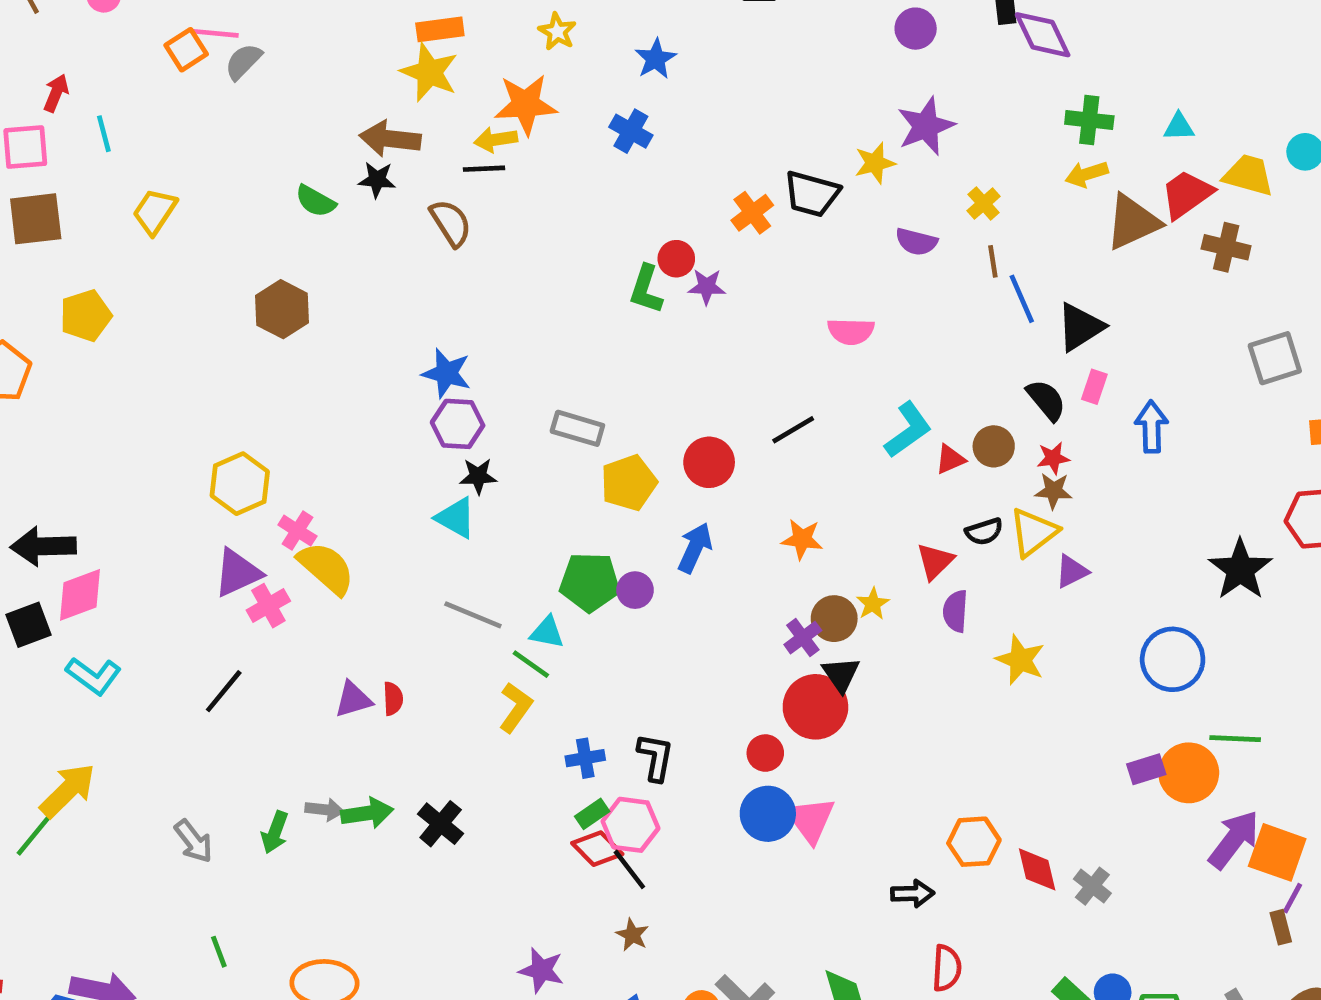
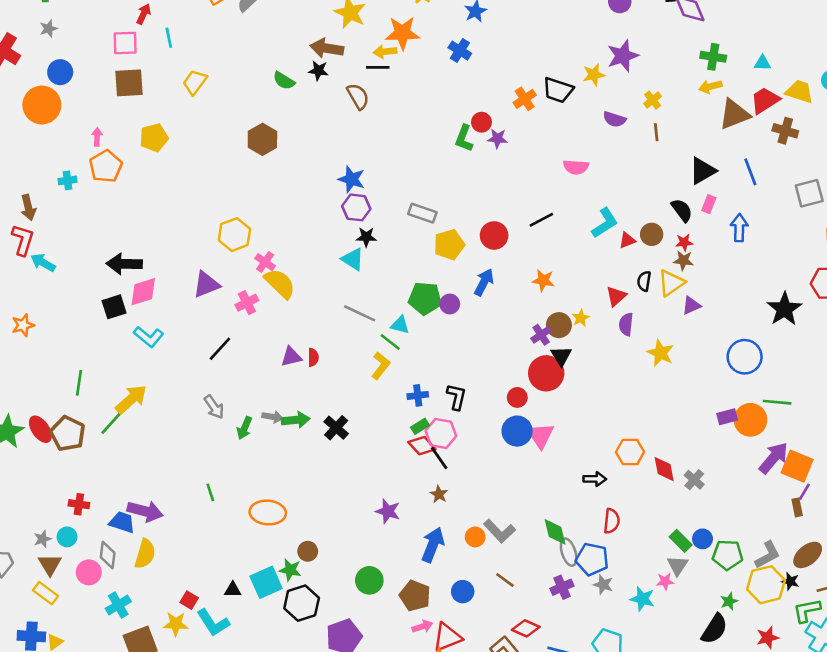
blue line: (1022, 299) -> (750, 172), moved
black semicircle: (984, 532) -> (644, 281), turned 114
purple triangle: (238, 573) -> (206, 285), moved
gray arrow: (194, 841) -> (214, 407), moved

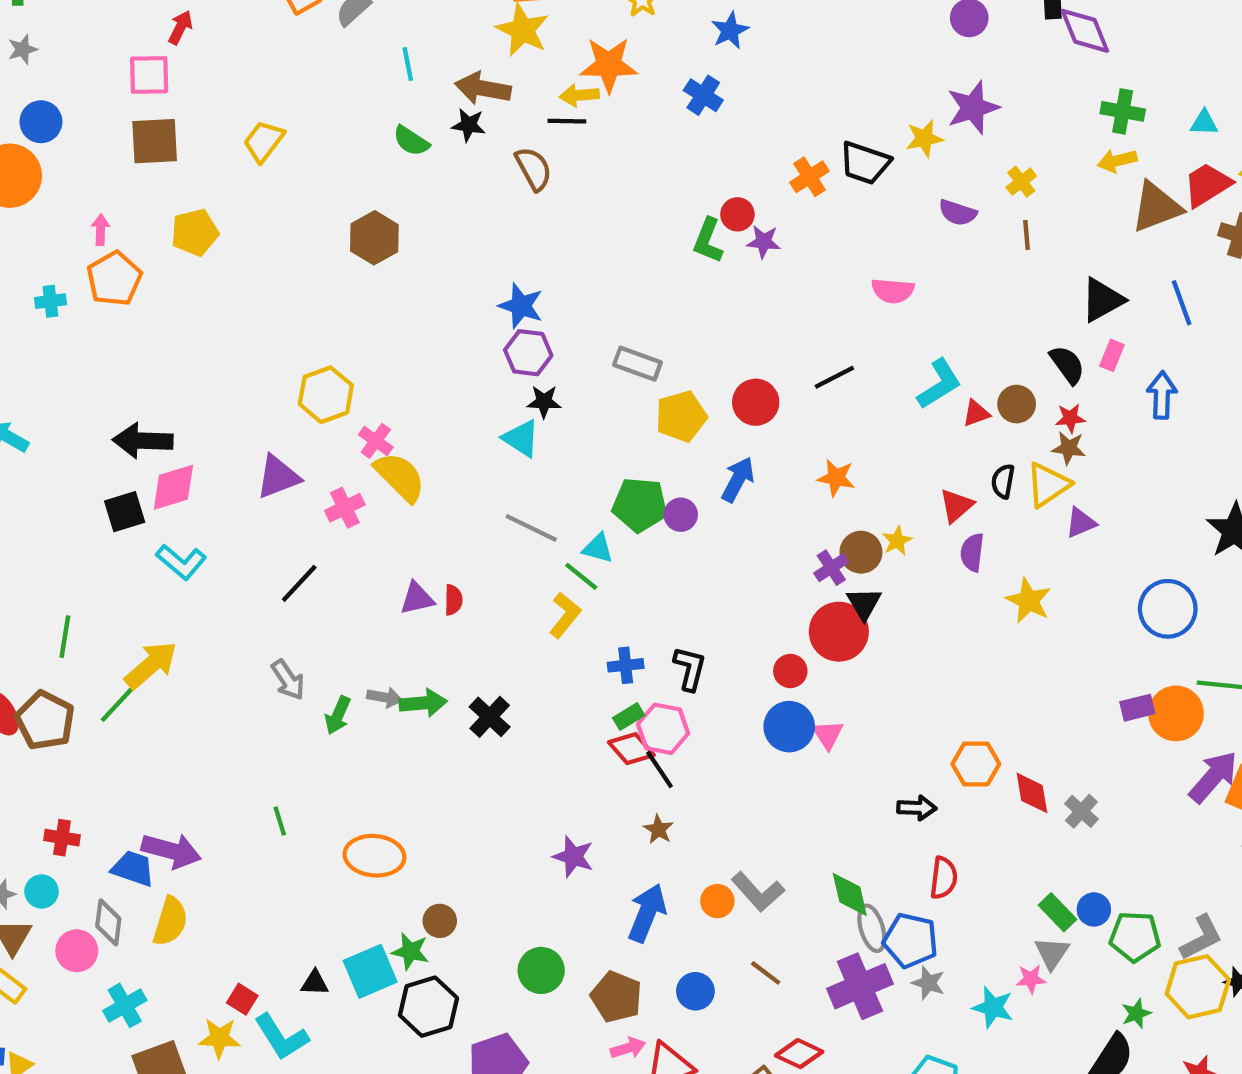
cyan line: (169, 38) -> (408, 64), moved
pink triangle: (540, 435) -> (828, 734), size x0.7
purple cross: (562, 587) -> (860, 986), size x1.6

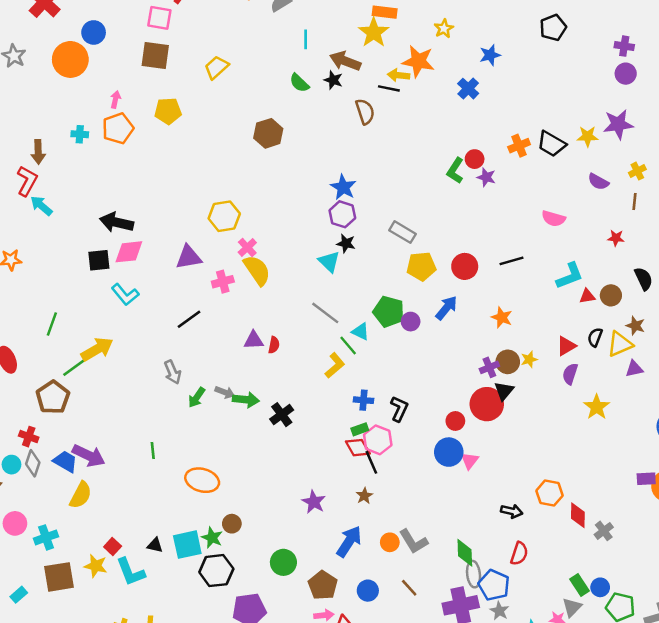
red star: (1070, 418) -> (616, 238), moved
brown pentagon: (45, 720) -> (53, 397), moved
gray diamond: (108, 922) -> (33, 463), moved
pink circle: (77, 951) -> (15, 523), moved

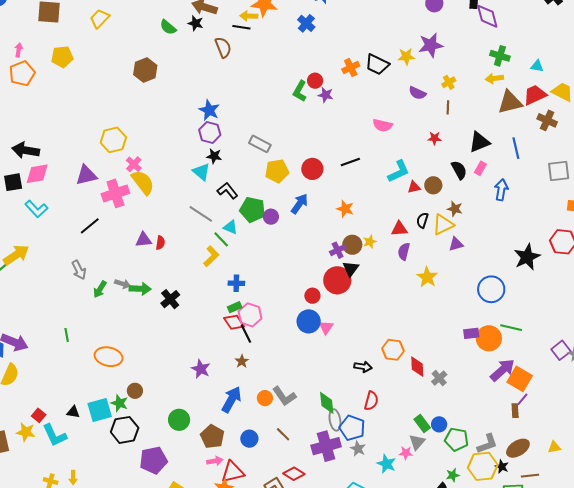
pink cross: (223, 282) -> (115, 193), size x1.5
red triangle: (566, 346) -> (399, 229), turned 30
black L-shape: (399, 409) -> (227, 191), moved, turned -60

